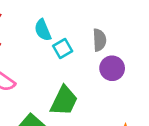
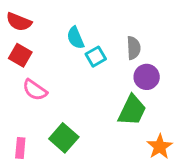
green trapezoid: (64, 101) -> (132, 110), moved

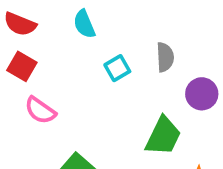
cyan semicircle: (75, 38) -> (84, 24), moved
purple circle: (147, 77) -> (202, 94), moved

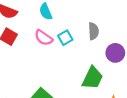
pink semicircle: (40, 110) -> (44, 38), moved

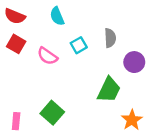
pink semicircle: (44, 38) -> (47, 56), moved

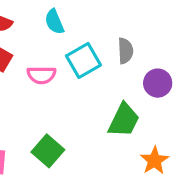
cyan square: (79, 45) -> (83, 60), size x1.5
pink semicircle: (47, 56) -> (41, 75), turned -35

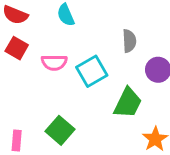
cyan square: (83, 60) -> (92, 71), moved

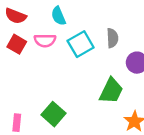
pink semicircle: (54, 63) -> (45, 40), moved
cyan square: (92, 71) -> (81, 44), moved

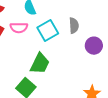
green trapezoid: (111, 91) -> (40, 64), moved

